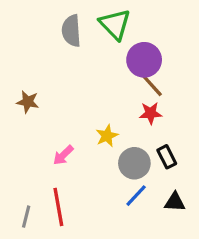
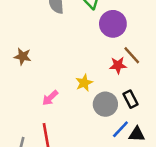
brown line: (152, 86) -> (132, 55), moved
blue line: (136, 196) -> (120, 129), moved

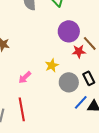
purple circle: (113, 24) -> (69, 31), moved

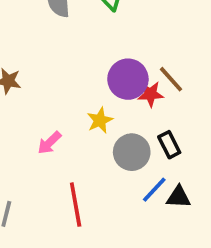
purple circle: (69, 31) -> (128, 79), moved
red line: (22, 109) -> (76, 205), moved

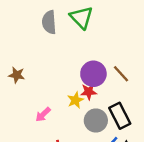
red star: (150, 94) -> (89, 92), moved
black rectangle: (169, 145) -> (120, 116), size x1.5

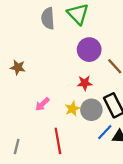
purple circle: (93, 74) -> (89, 50), moved
yellow star: (75, 100) -> (72, 109), moved

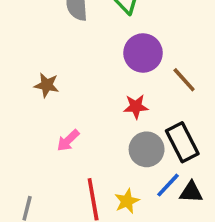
brown star: (18, 67) -> (47, 85), moved
yellow star: (72, 109) -> (127, 201), moved

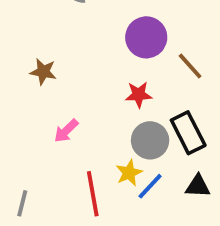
blue line: (168, 185) -> (150, 186), moved
yellow star: (127, 201) -> (129, 173), moved

